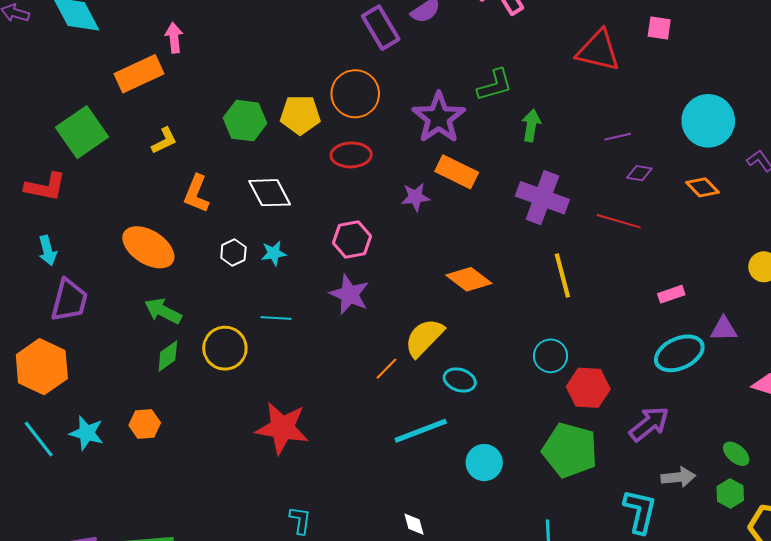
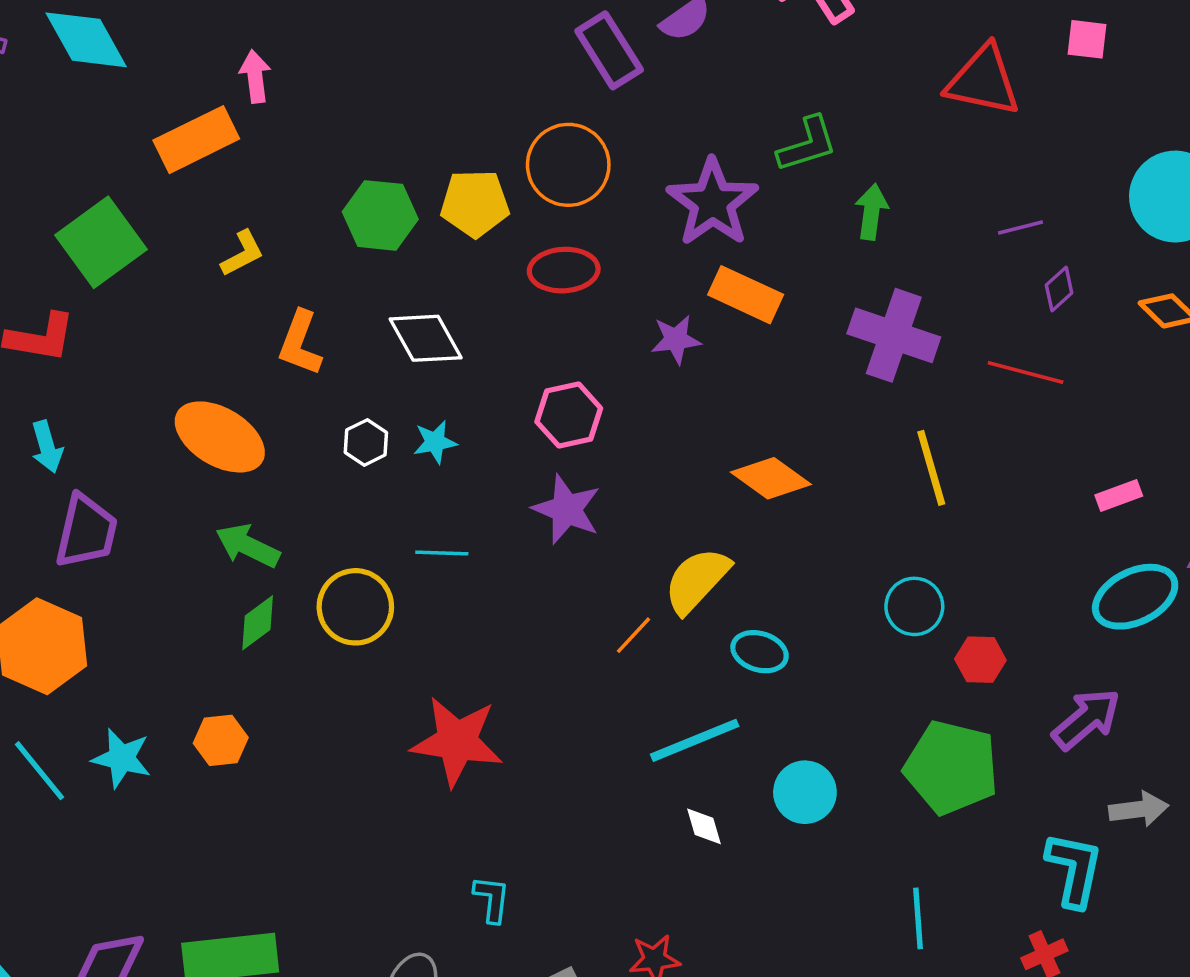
purple diamond: (639, 173) -> (1059, 289), turned -50
red hexagon: (588, 388) -> (980, 660), size x0.7
white diamond: (414, 524) -> (704, 826), moved

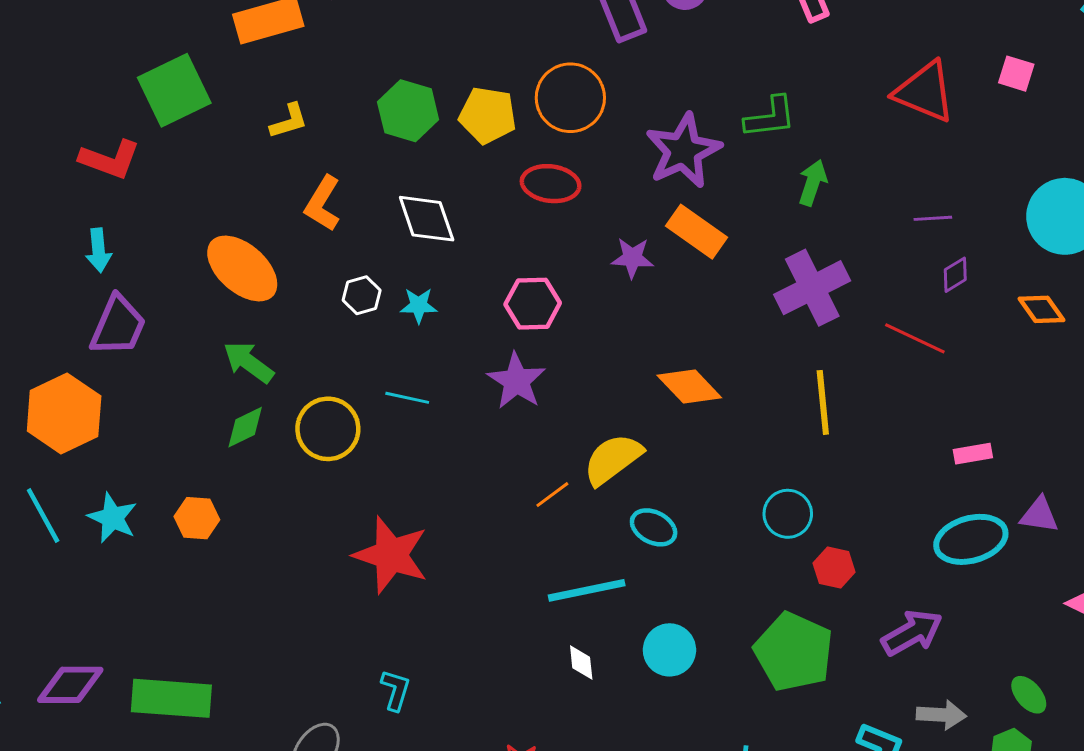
purple cross: (894, 335) -> (812, 288), turned 34

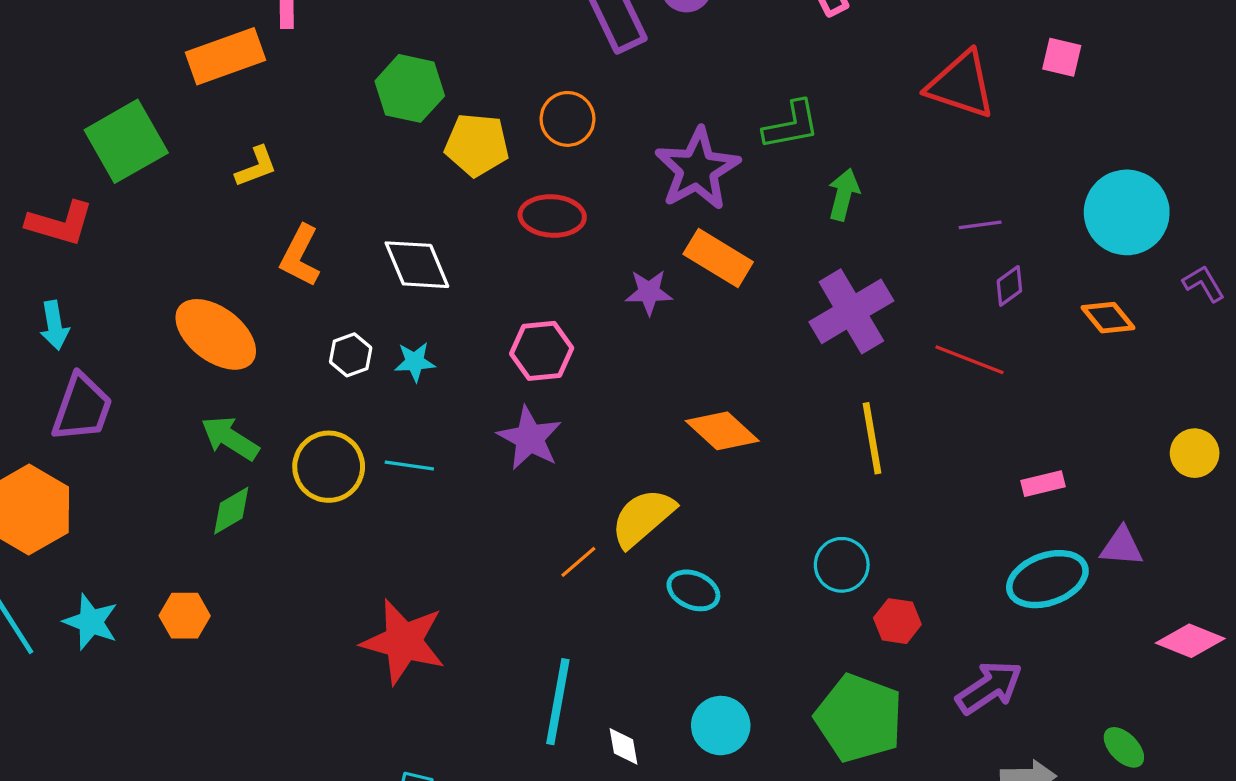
orange circle: (570, 98) -> (568, 119), size x0.7
green hexagon: (408, 111) -> (410, 88), moved
yellow circle: (328, 429) -> (329, 467), moved
cyan line: (587, 590) -> (558, 702), moved, turned -64

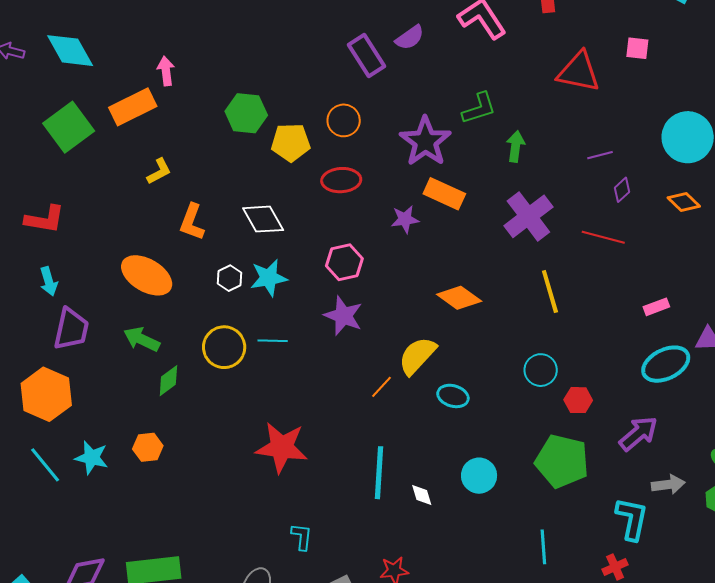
green square: (126, 141) -> (69, 127), moved
cyan star: (415, 362) -> (269, 278), size x1.5
green arrow: (230, 438) -> (142, 339), moved

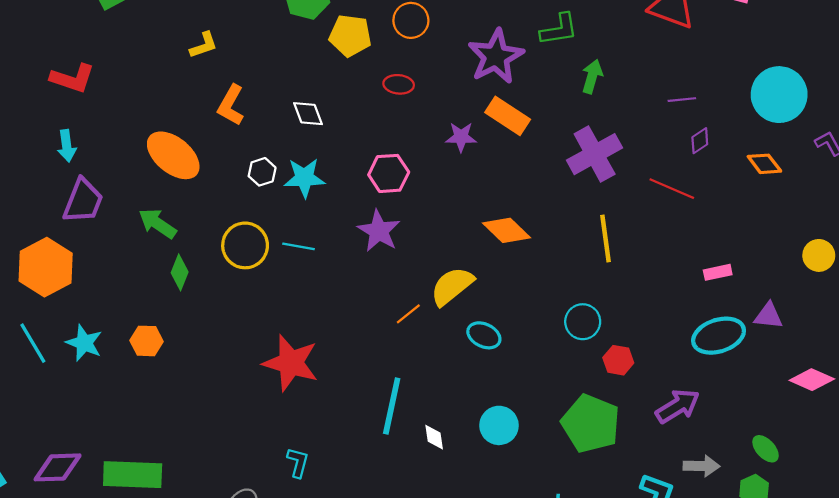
red ellipse: (341, 180) -> (399, 84), size x0.7
white diamond: (263, 219) -> (308, 114), size x0.7
green diamond: (168, 381) -> (180, 272), turned -40

